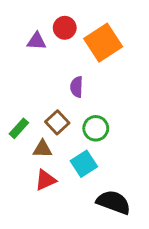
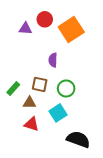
brown square: (57, 122) -> (40, 84), turned -35
red triangle: (45, 180) -> (32, 124), turned 42

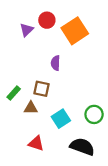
purple triangle: (25, 28) -> (27, 30), turned -48
green circle: (66, 89) -> (94, 114), moved
red triangle: (32, 124) -> (36, 143), moved

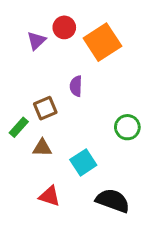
brown square: (42, 89) -> (45, 108), moved, turned -35
green circle: (94, 114) -> (127, 127), moved

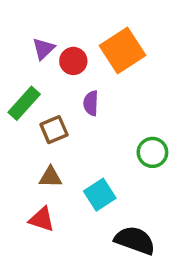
red circle: (64, 27) -> (73, 61), moved
green rectangle: (19, 127) -> (24, 103), moved, size x1.4
red triangle: (50, 196) -> (42, 219), moved

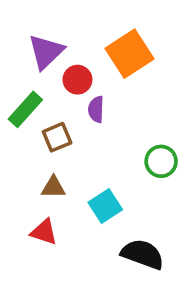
purple triangle: (43, 49) -> (46, 52), size x1.5
red circle: (73, 61) -> (77, 80), moved

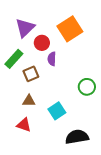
black semicircle: (142, 254) -> (77, 137), turned -30

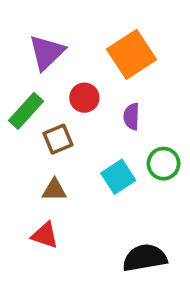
red circle: (42, 43) -> (84, 98), moved
purple semicircle: (52, 59) -> (131, 117), moved
cyan square: (57, 111) -> (118, 177), moved

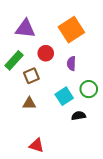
purple triangle: (47, 52) -> (25, 29), turned 50
red triangle: (45, 235) -> (37, 145), moved
black semicircle: (145, 258) -> (79, 116), moved, size x0.6

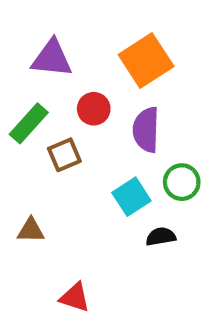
purple semicircle: (71, 63) -> (146, 130), size x1.5
brown triangle: (29, 103) -> (31, 230), moved

